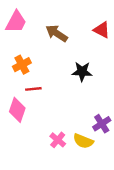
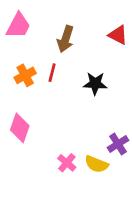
brown arrow: (57, 33) -> (66, 39), turned -105
red line: (33, 89) -> (52, 73), moved, turned -70

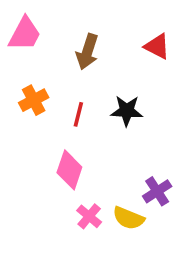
red line: (52, 73) -> (78, 114), moved
pink diamond: (20, 128) -> (69, 170), moved

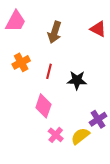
black star: (127, 111) -> (77, 80), moved
yellow semicircle: (128, 218) -> (80, 136), turned 120

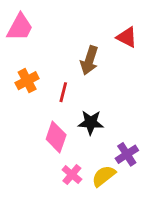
brown arrow: (55, 32) -> (89, 60), moved
black star: (77, 80) -> (91, 123), moved

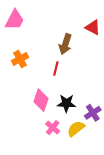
red line: (63, 92) -> (56, 68), moved
black star: (91, 123) -> (66, 103), moved

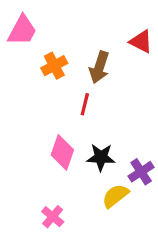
orange cross: (20, 59) -> (54, 66), moved
pink cross: (53, 128) -> (53, 217), moved

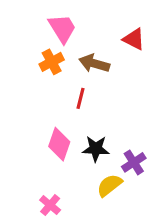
pink trapezoid: (22, 30) -> (62, 28), moved, turned -60
brown arrow: (99, 67) -> (94, 63), turned 88

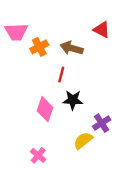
pink trapezoid: (62, 28) -> (16, 32), moved, turned 120
black star: (96, 149) -> (73, 100), moved

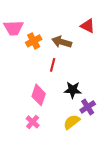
black star: (73, 100) -> (73, 90), moved
pink cross: (38, 155) -> (33, 122), moved

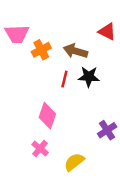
black star: (73, 90) -> (89, 77), moved
yellow semicircle: (72, 122) -> (74, 162), moved

